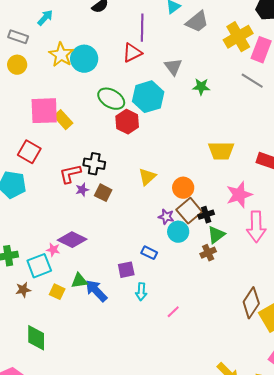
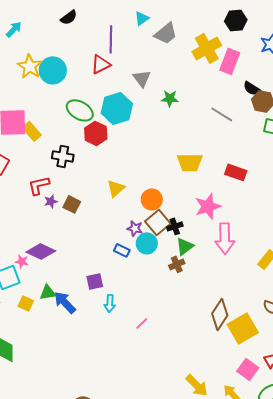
gray line: (252, 81) -> (222, 114), moved
black cross: (94, 164) -> (63, 156), moved
blue rectangle: (149, 253) -> (122, 250), moved

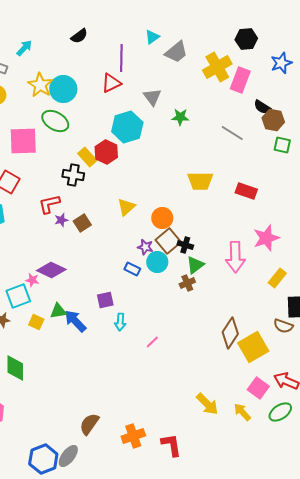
green ellipse: (80, 110) -> (55, 121), moved
yellow rectangle: (32, 131) -> (87, 157), moved
brown square: (72, 204) -> (82, 223), turned 30
pink star: (208, 206) -> (266, 238), moved
black cross: (175, 226) -> (185, 245), turned 35

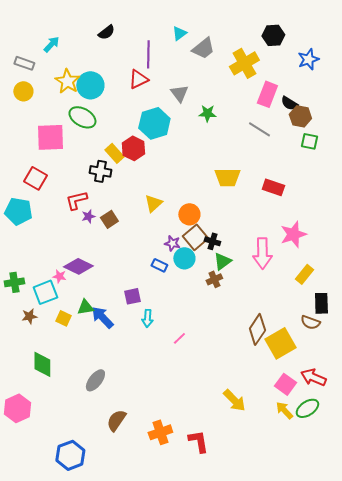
pink rectangle: (240, 80) -> (267, 94), moved
yellow arrow: (242, 412) -> (284, 410), moved
gray ellipse: (68, 456) -> (95, 380), moved

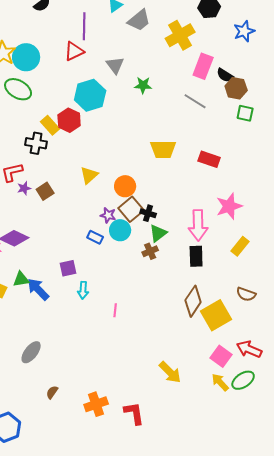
black rectangle: (321, 303) -> (196, 256), moved
pink line: (179, 338) -> (115, 310), turned -40
brown semicircle: (116, 420) -> (52, 392), size x0.6

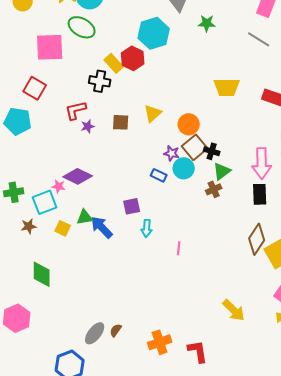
brown square: (45, 191) -> (121, 122), moved, turned 36
gray ellipse: (31, 352) -> (95, 333), moved

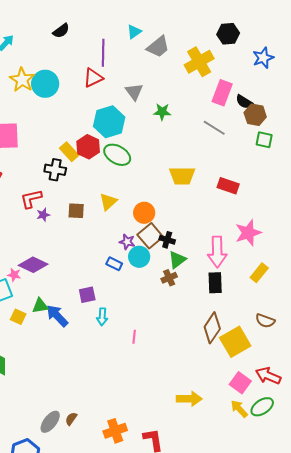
green ellipse: (82, 27) -> (117, 155), moved
yellow arrow: (234, 310) -> (189, 399), turned -45

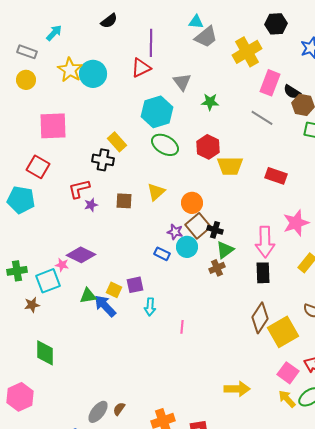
cyan triangle: (134, 32) -> (196, 22), moved, turned 42
red hexagon: (88, 147) -> (208, 147), moved
yellow square: (18, 317) -> (114, 290), moved

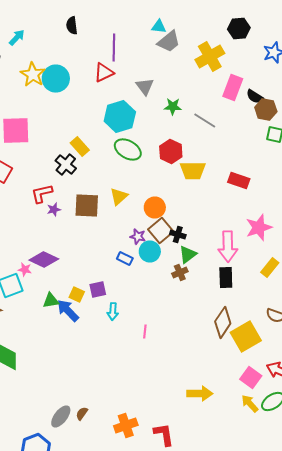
black semicircle: (109, 21) -> (72, 26), turned 120
gray line: (262, 118) -> (205, 120), moved
black cross: (103, 160) -> (66, 164), turned 30
brown square: (124, 201) -> (87, 206), size x1.5

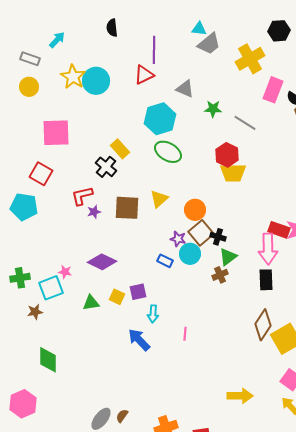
gray triangle: (145, 86) -> (185, 89), turned -30
red hexagon: (171, 152) -> (227, 155), moved
red rectangle: (239, 180) -> (279, 230), moved
purple diamond: (44, 260) -> (102, 262), moved
blue arrow: (68, 310) -> (139, 340), moved

